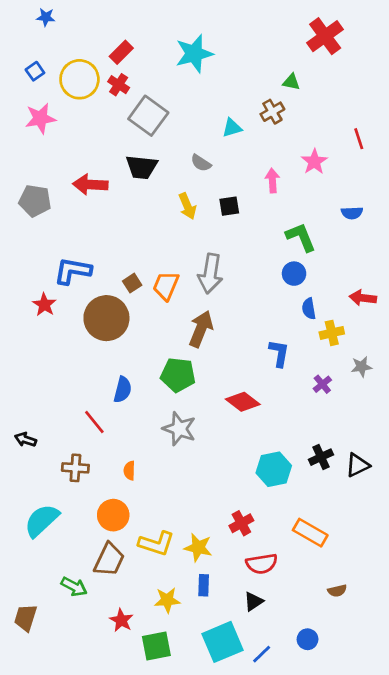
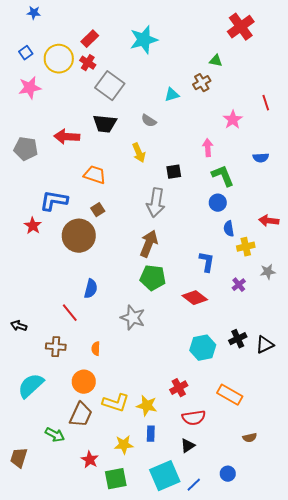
pink arrow: (272, 180) -> (208, 148), moved
black square: (229, 206) -> (174, 172), moved
orange trapezoid: (166, 286) -> (95, 175), moved, turned 85
green pentagon: (178, 375) -> (153, 278), moved
red diamond: (243, 402) -> (195, 298), moved

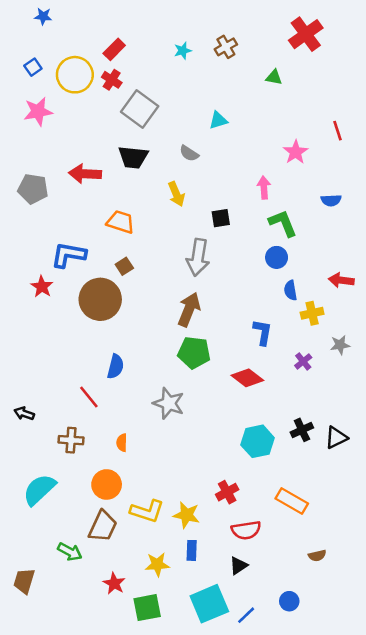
cyan star: (144, 40) -> (183, 51), size x0.5
brown cross: (202, 83) -> (226, 47), moved

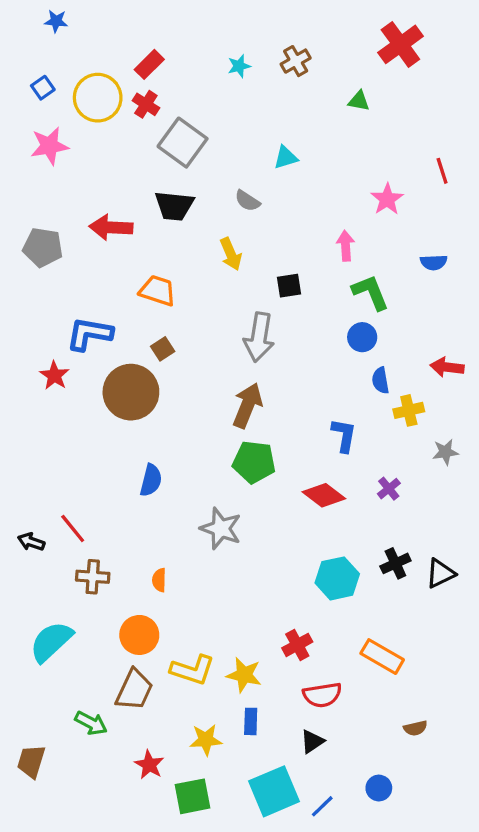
purple cross: (303, 361) -> (389, 489), moved
red line: (89, 397) -> (73, 529), moved

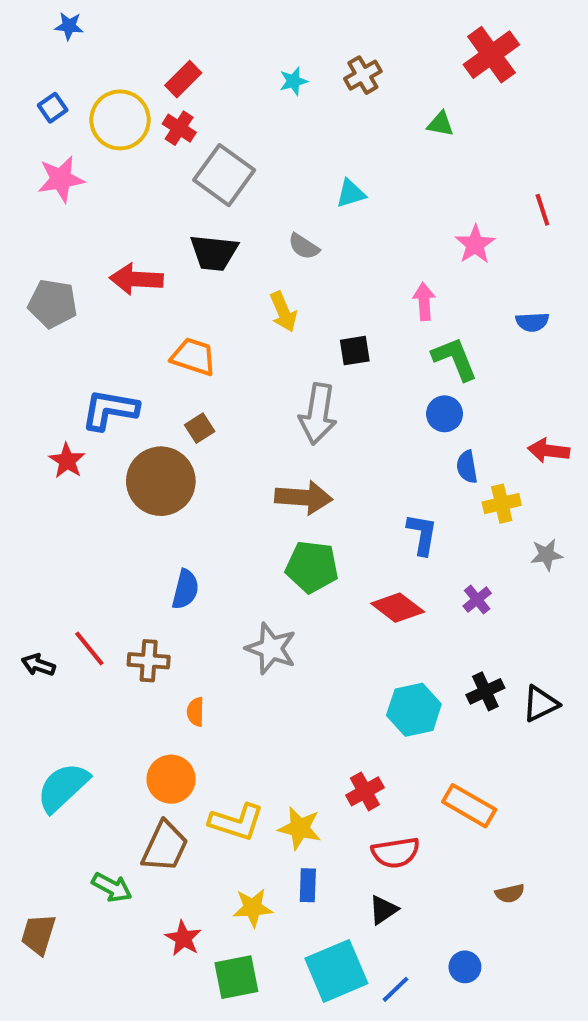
brown arrow: (247, 405) -> (304, 497), turned 72
brown cross: (93, 577) -> (149, 661), moved

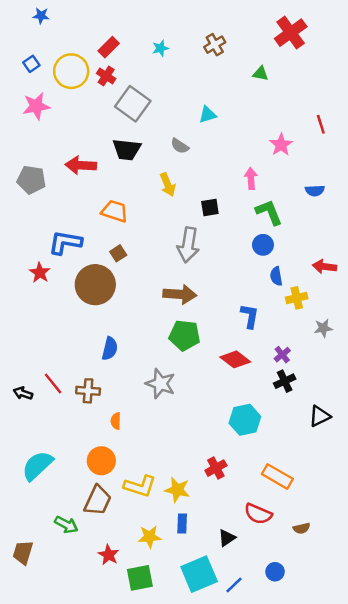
cyan star: (293, 81) -> (160, 48), moved
black cross: (485, 691) -> (285, 381), moved
red semicircle: (396, 853) -> (258, 514), moved, turned 32

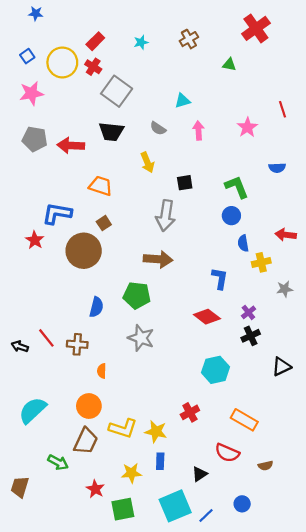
pink arrow: (251, 179) -> (198, 131), moved
gray pentagon: (31, 180) -> (35, 139), moved
green pentagon: (185, 335) -> (137, 295), moved

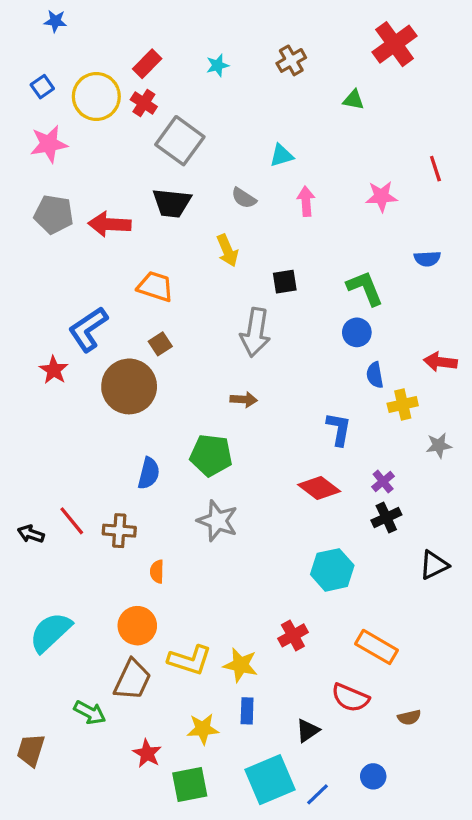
pink star: (247, 127) -> (381, 196), turned 30
blue L-shape: (57, 213) -> (88, 329), turned -44
brown arrow: (158, 259) -> (244, 400), size x0.6

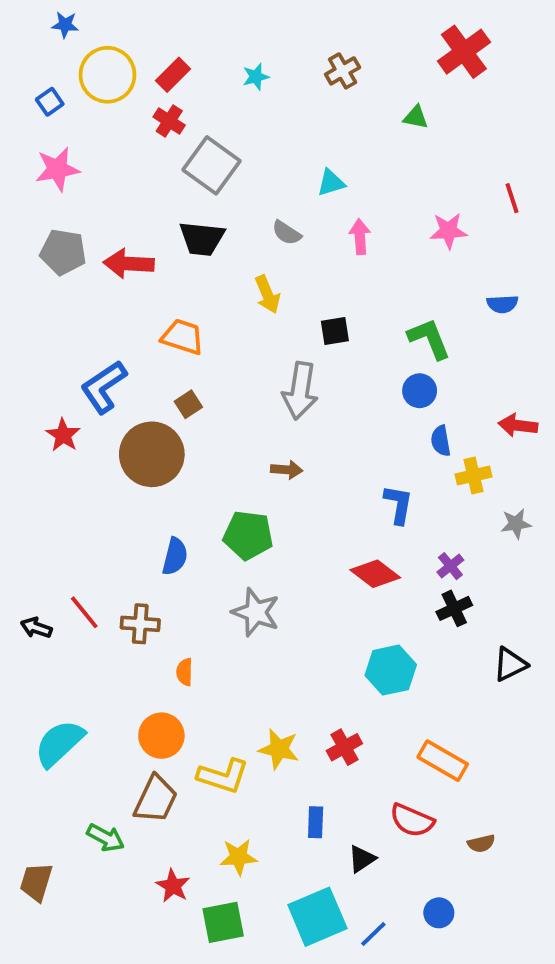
yellow circle: (96, 96) -> (107, 75), moved
yellow star: (241, 665) -> (279, 749), moved
blue rectangle: (247, 711) -> (316, 822), moved

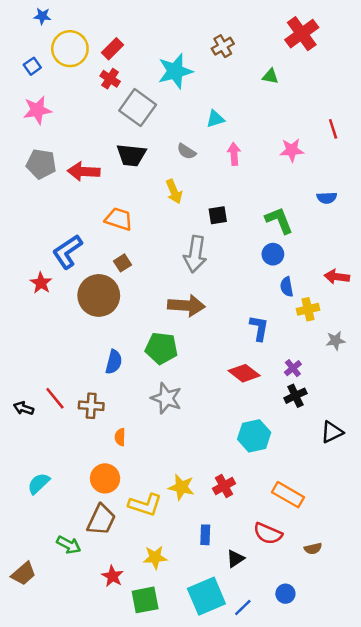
cyan star: (256, 77) -> (175, 71), moved, size x2.0
brown arrow: (287, 470) -> (186, 306), size x1.8
cyan semicircle: (59, 743) -> (39, 483), size x0.7
brown trapezoid: (36, 882) -> (24, 574), turned -148

